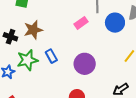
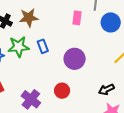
pink rectangle: (81, 23) -> (77, 18), turned -56

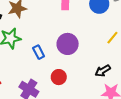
blue rectangle: (43, 46) -> (39, 52), moved

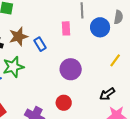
blue rectangle: (39, 52) -> (40, 44), moved

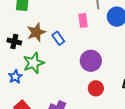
red circle: (64, 103) -> (96, 88), moved

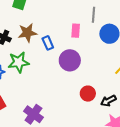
purple circle: (91, 61) -> (70, 60), moved
red circle: (96, 88) -> (88, 94), moved

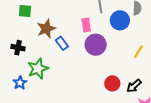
brown star: (27, 33) -> (46, 29), moved
purple circle: (70, 60) -> (96, 45), moved

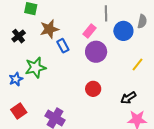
pink rectangle: (86, 25) -> (89, 31), turned 40
black cross: (18, 48) -> (19, 36), moved, turned 32
red circle: (112, 83) -> (93, 89), moved

